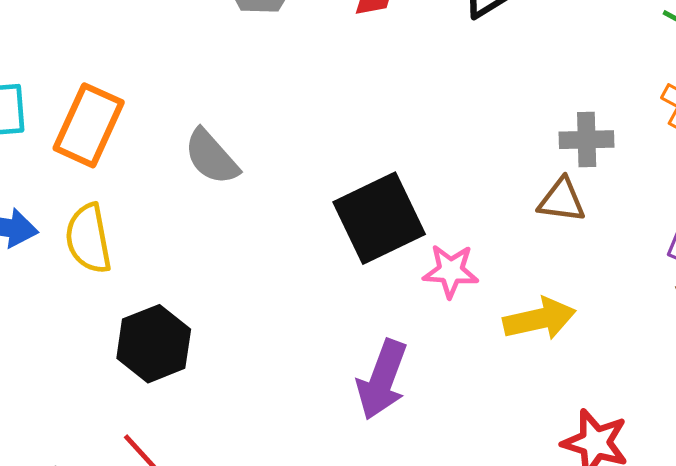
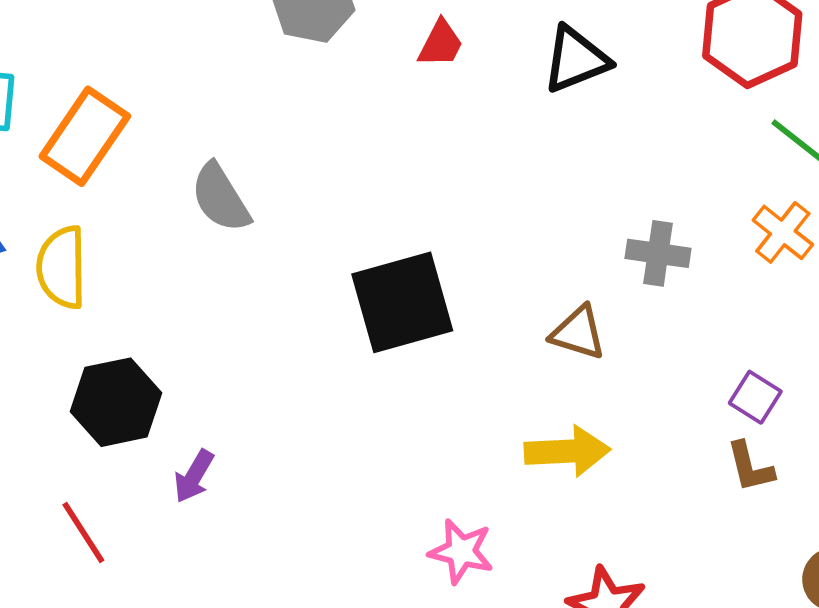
brown triangle: (562, 200) -> (578, 333), moved
pink star: (451, 271) -> (461, 551), moved
purple arrow: (382, 380) -> (194, 476), moved, size x0.6

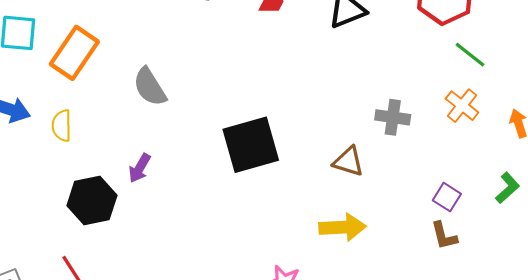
yellow semicircle: (62, 267) -> (62, 126), size x0.7
purple arrow: (194, 476) -> (140, 168), moved

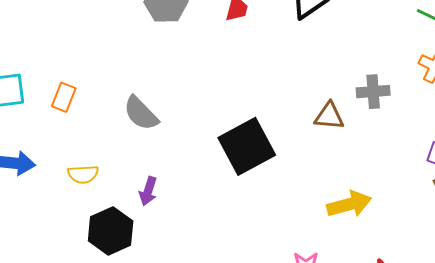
orange rectangle: (74, 53) -> (64, 97), size x0.6
yellow semicircle: (62, 126) -> (83, 174), moved, turned -80
brown triangle: (348, 161) -> (329, 116), moved

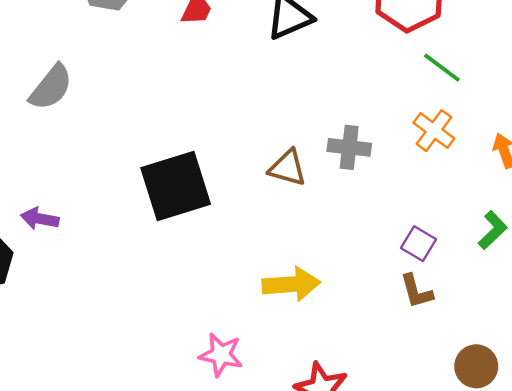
gray semicircle: (141, 113) -> (51, 87), moved, turned -108
purple arrow: (148, 191) -> (40, 219), turned 72

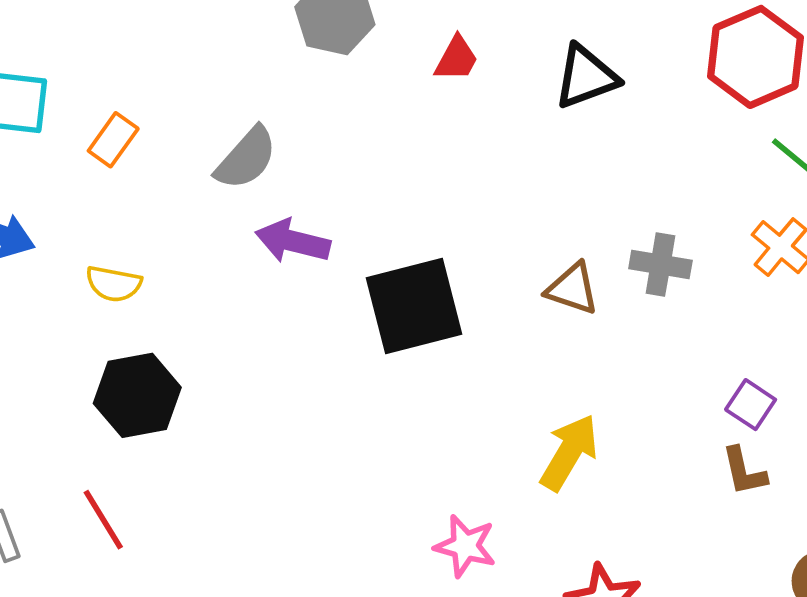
purple arrow: (40, 219) -> (293, 241), moved, size x1.4
yellow arrow: (291, 284) -> (569, 452), turned -58

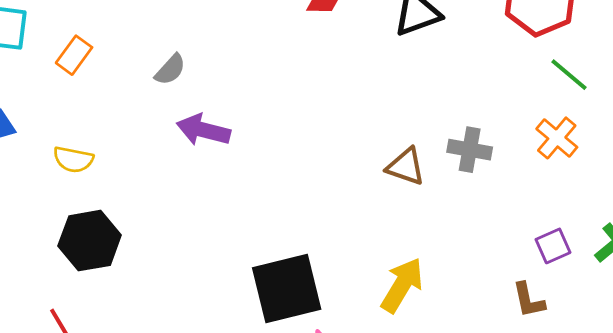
gray semicircle: (246, 158) -> (170, 70), size x0.7
black square: (414, 306) -> (287, 288), moved
purple square: (751, 405) -> (553, 246), moved, turned 32

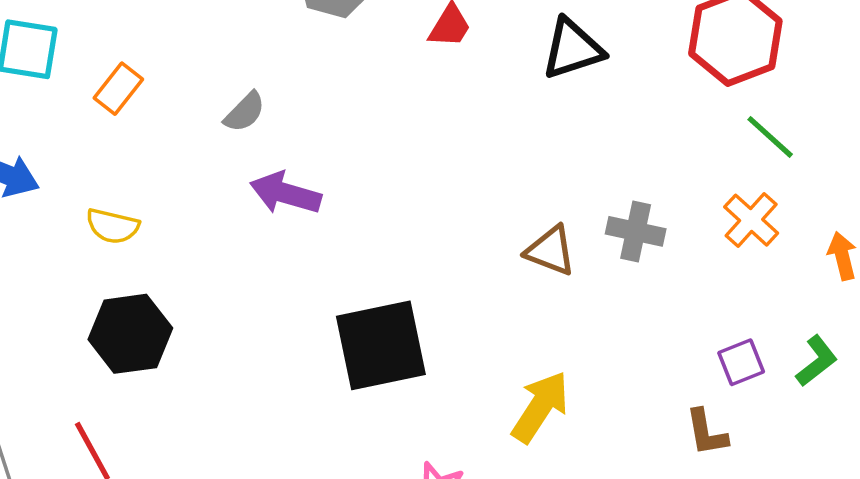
black square: (287, 288) -> (381, 345), moved

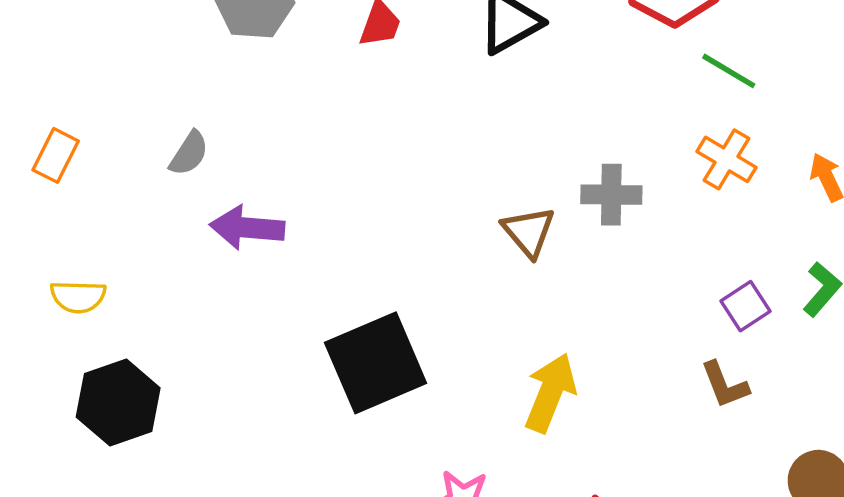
brown triangle: (550, 251) -> (529, 232), turned 40

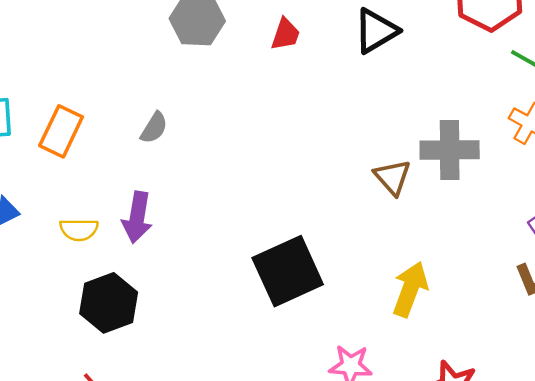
orange rectangle: (56, 155) -> (61, 131), size x1.4
gray cross: (611, 195) -> (450, 150), size x1.4
purple arrow: (247, 228) -> (137, 217), moved, turned -84

